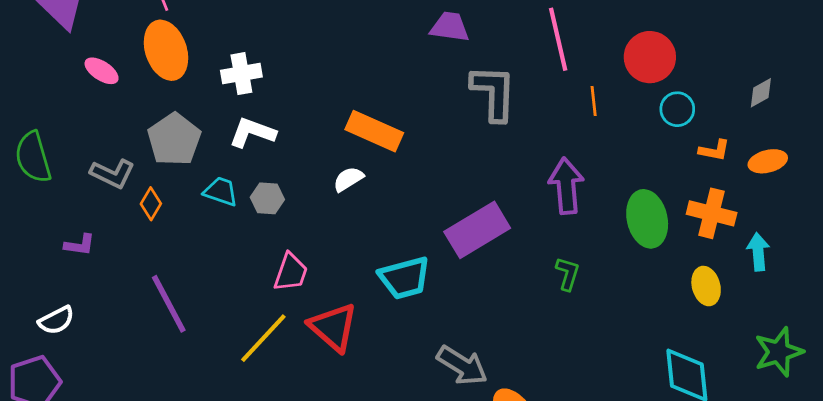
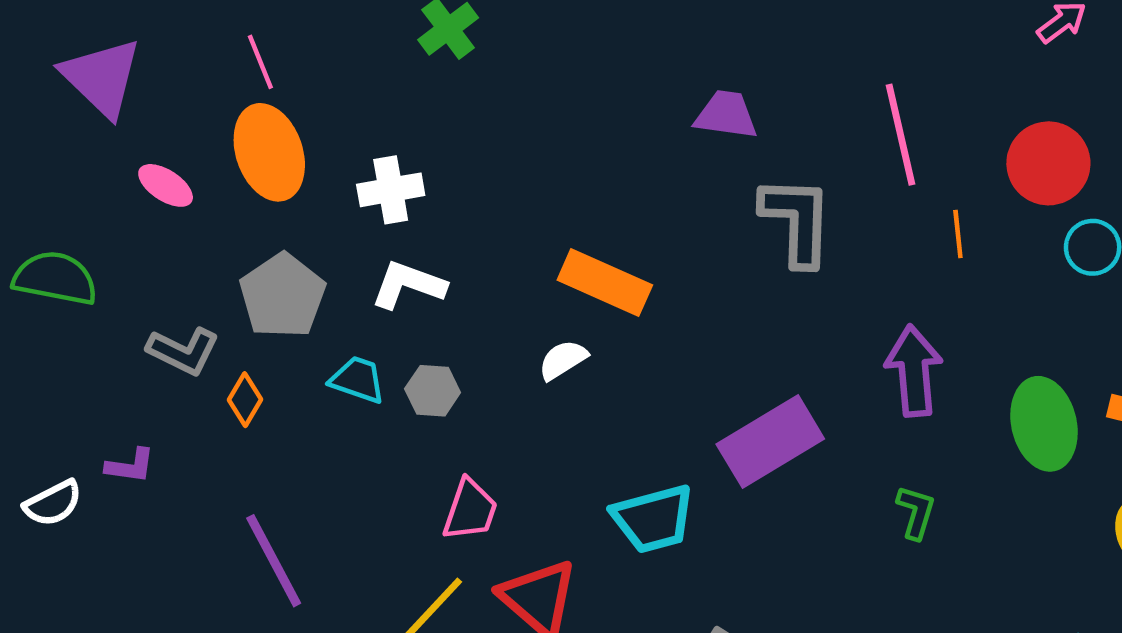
green semicircle: (33, 157) -> (55, 278), moved, turned 117
white semicircle: (56, 320) -> (53, 503), moved

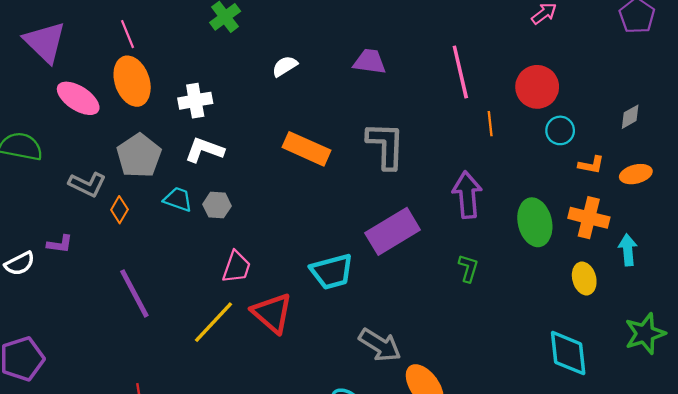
pink ellipse: (166, 185) -> (78, 98), size x1.5
gray L-shape: (797, 221) -> (386, 145), moved
white semicircle: (563, 360) -> (285, 66), moved

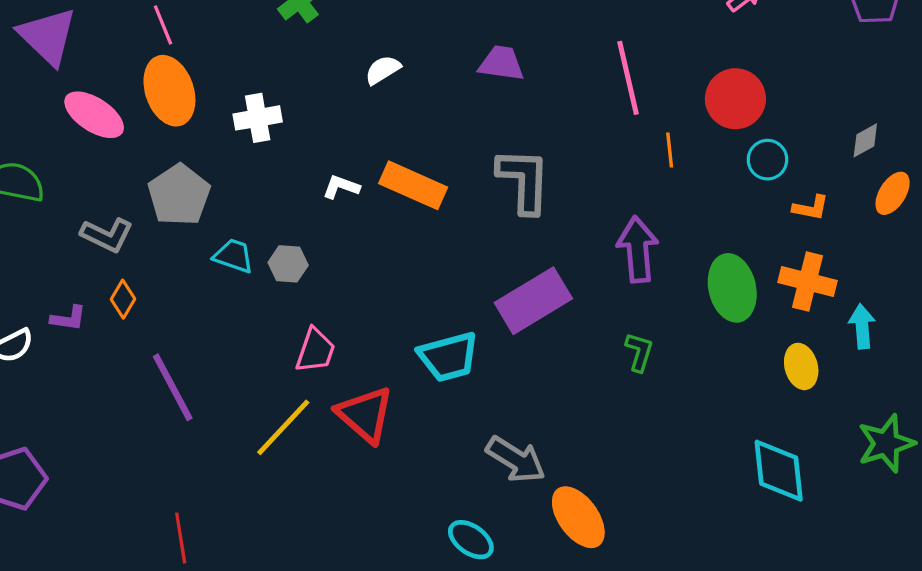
white L-shape: (204, 150) -> (341, 187), moved, size x0.7
orange ellipse: (636, 174) -> (893, 193), moved, turned -44
orange diamond: (119, 210) -> (123, 299), moved

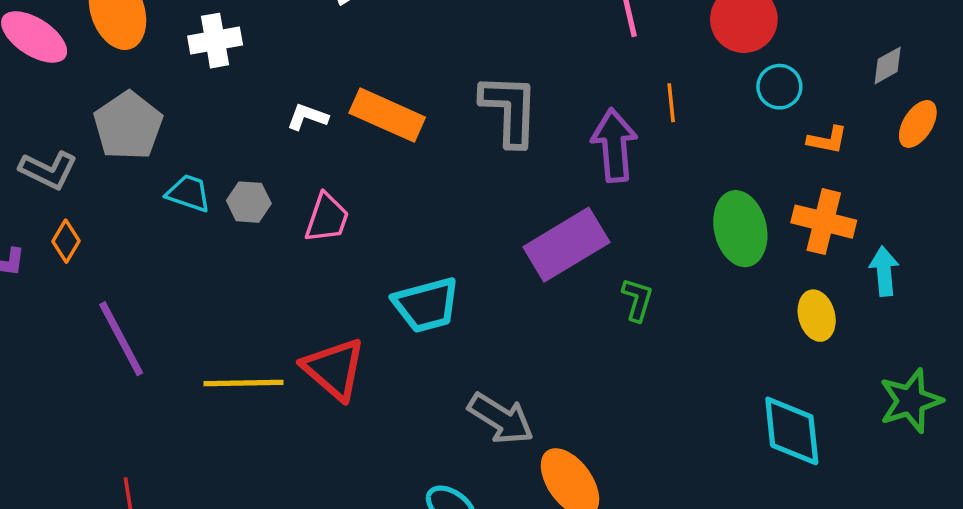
orange line: (670, 150) -> (671, 103), moved
purple arrow: (638, 249) -> (614, 145), moved
purple rectangle: (533, 301) -> (566, 245), moved
pink trapezoid: (315, 350) -> (327, 218), moved
yellow line: (283, 427) -> (243, 383), turned 46

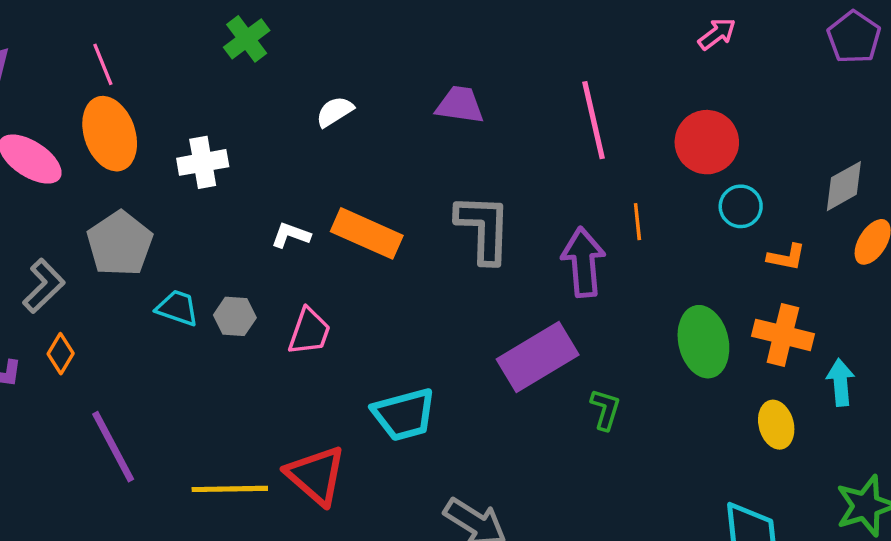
gray diamond: (888, 65) -> (844, 186), size x1.4
gray L-shape: (48, 170) -> (44, 286), turned -70

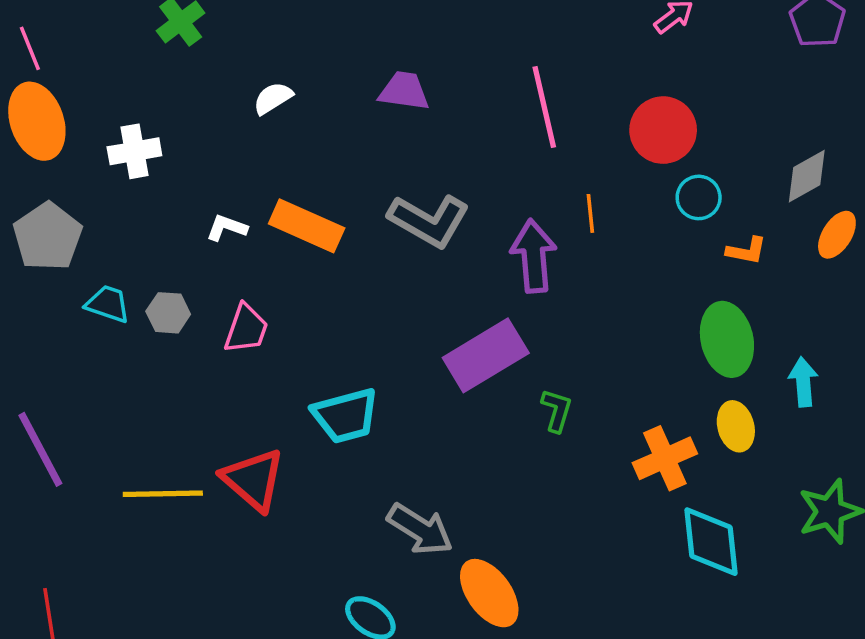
gray L-shape: (484, 228) -> (429, 221), turned 118
orange cross: (783, 335) -> (665, 458), moved, turned -38
green ellipse: (703, 342) -> (727, 339), moved

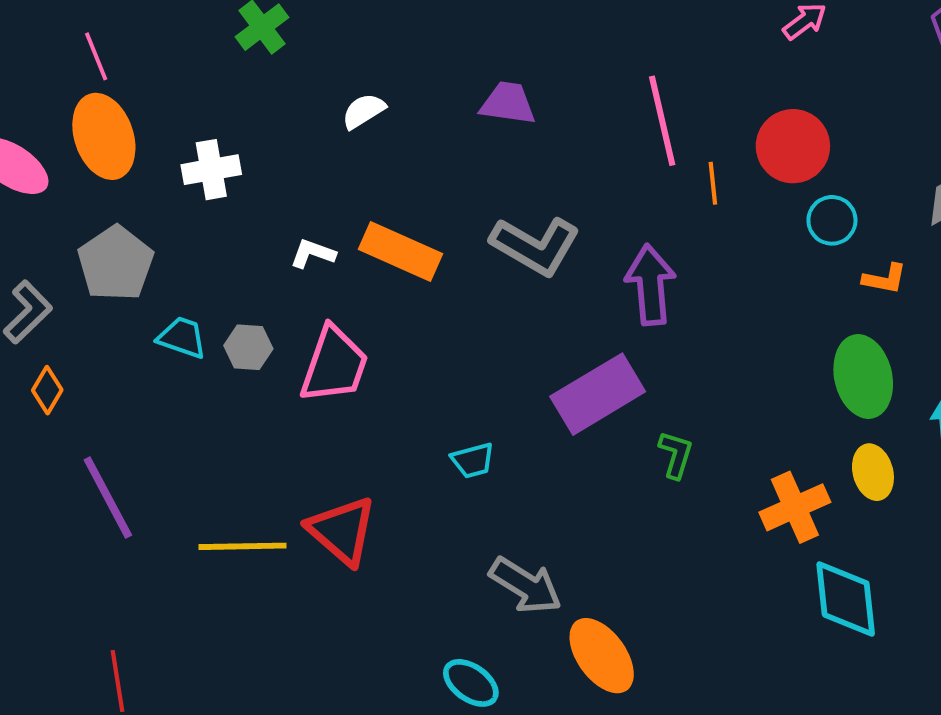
orange line: (590, 213) -> (713, 183), moved
pink trapezoid: (246, 329) -> (334, 365), size x1.4
cyan trapezoid: (346, 416) -> (473, 460), moved, size x0.6

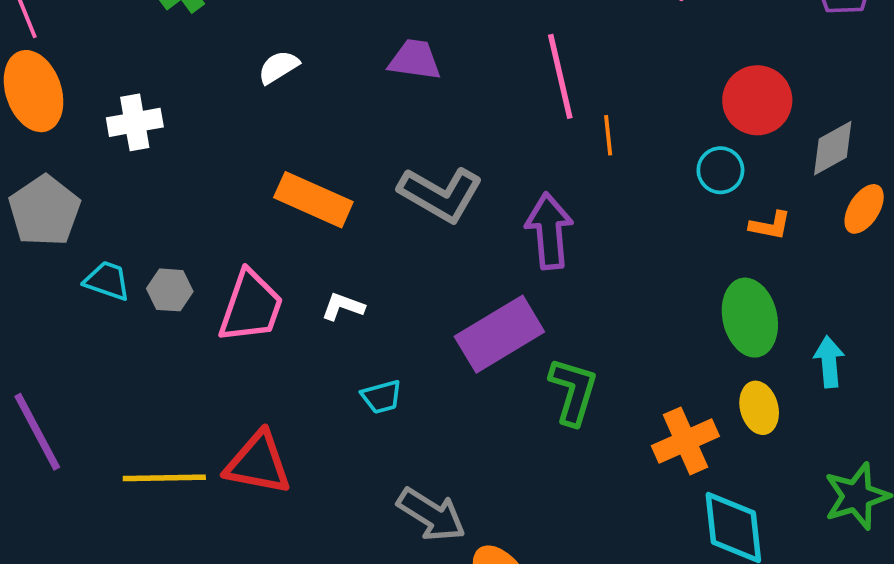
red circle: (793, 146) -> (757, 100), moved
white L-shape: (313, 254) -> (343, 307), moved
green L-shape: (676, 455) -> (573, 391), size x1.5
red triangle: (342, 531) -> (258, 463), turned -30

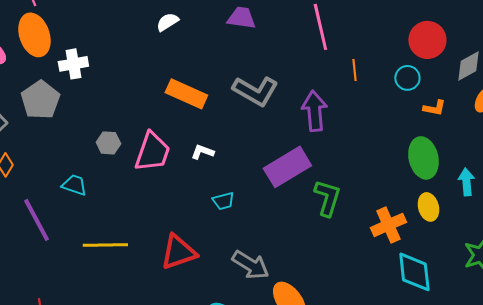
white cross: (135, 122) -> (73, 64), moved
orange line: (608, 135) -> (354, 70), moved
cyan trapezoid: (107, 281) -> (74, 185), moved
red triangle: (258, 463) -> (178, 252), moved, turned -30

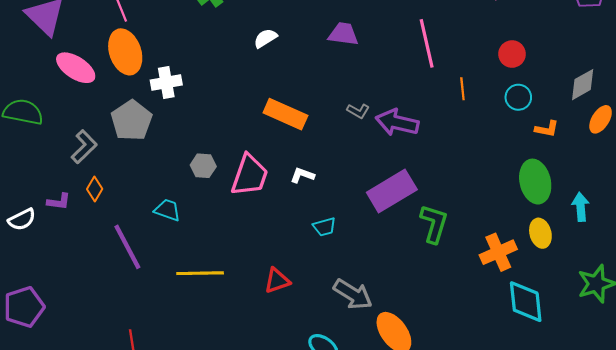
red circle: (427, 40) -> (512, 54), moved, size x0.7
gray L-shape: (255, 91) -> (358, 111), size x0.5
purple arrow: (314, 111) -> (397, 123), moved, turned -72
red triangle: (178, 252) -> (277, 281), size x0.7

